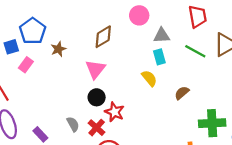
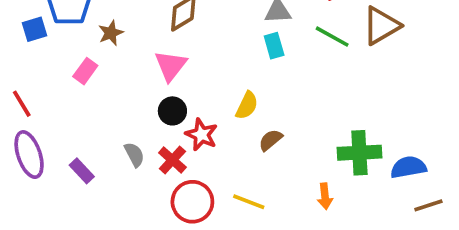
pink rectangle: (26, 65) -> (85, 71), moved
yellow semicircle: (149, 78) -> (247, 106), moved, turned 66
brown semicircle: (182, 93) -> (270, 140), moved

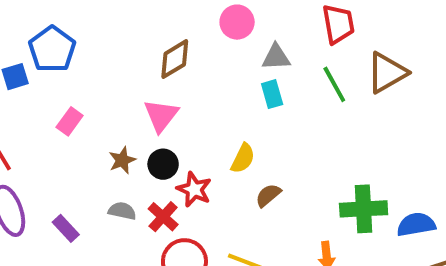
brown star: (111, 33) -> (122, 160), moved
green line: (332, 37) -> (334, 84), turned 32
gray semicircle: (134, 155) -> (122, 211), turned -50

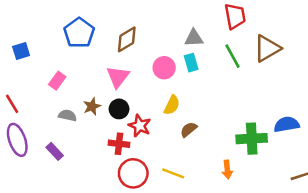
pink circle: (237, 22) -> (164, 68), moved
blue pentagon: (52, 49) -> (79, 33), moved
gray semicircle: (122, 211) -> (67, 115), moved
red cross: (163, 217) -> (119, 144), turned -36
blue semicircle: (416, 224) -> (287, 124), moved

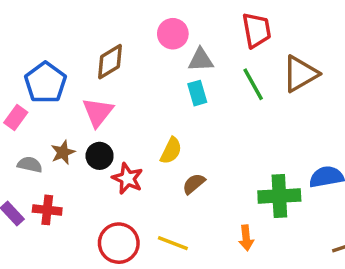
blue pentagon: (79, 33) -> (45, 83), moved
pink circle: (164, 68) -> (173, 34), moved
red cross: (119, 144) -> (47, 210), moved

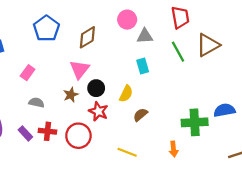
blue pentagon: (45, 83) -> (46, 28), moved
cyan rectangle: (197, 93) -> (143, 66), moved
brown star: (63, 152) -> (71, 95), moved
black circle: (100, 156) -> (96, 88), moved
red circle: (119, 243) -> (78, 136), moved

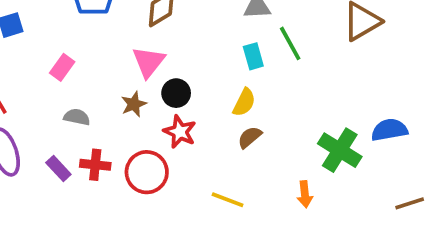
green line: (178, 52) -> (290, 43), moved
yellow semicircle: (126, 94) -> (244, 102), moved
green cross: (195, 122) -> (340, 150), turned 35

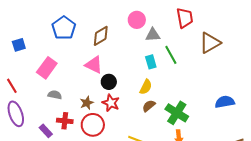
pink triangle: (149, 62) -> (94, 65), turned -42
pink rectangle: (62, 67) -> (47, 68), size x1.5
brown star: (134, 104) -> (87, 103), moved
green cross: (340, 150) -> (177, 113), moved
purple rectangle: (58, 168) -> (46, 131), moved

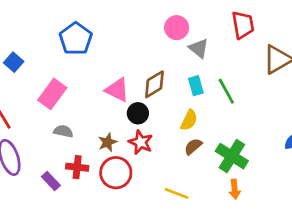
gray triangle: (153, 35) -> (199, 48), turned 42
brown diamond: (101, 36) -> (154, 84), moved
blue square: (19, 45) -> (14, 62), turned -32
green line: (171, 55) -> (226, 91), moved

